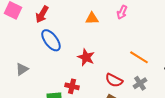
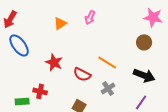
orange triangle: (92, 18) -> (60, 23), turned -32
red semicircle: (114, 80) -> (82, 74), moved

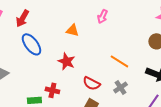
orange triangle: (60, 23) -> (72, 30), moved, turned 48
red semicircle: (82, 74) -> (91, 83), moved

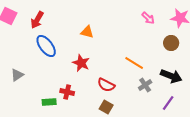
pink arrow: (102, 16) -> (148, 18), moved, turned -72
gray cross: (120, 87) -> (145, 85), moved

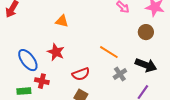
blue ellipse: (46, 46) -> (28, 60), moved
red semicircle: (106, 85) -> (81, 74), turned -48

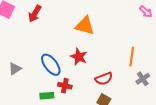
orange triangle: (62, 21) -> (85, 26), size x1.5
orange line: (109, 52) -> (132, 57), turned 66

